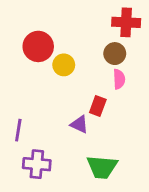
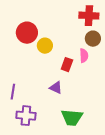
brown circle: (115, 54) -> (93, 39), moved
red rectangle: (98, 106) -> (67, 65), moved

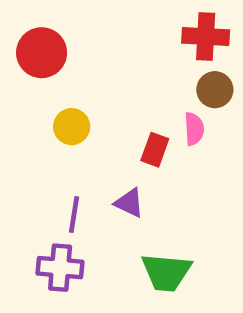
red circle: (27, 33) -> (42, 53), moved
yellow circle: (45, 46) -> (72, 127), moved
purple line: (13, 92) -> (74, 214), moved

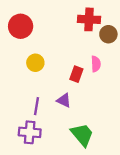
red cross: (206, 37) -> (89, 19), moved
brown circle: (215, 90) -> (108, 34), moved
green trapezoid: (166, 272) -> (82, 135), turned -135

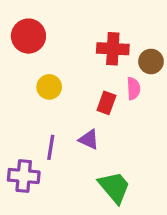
red cross: (89, 19) -> (113, 49), moved
brown circle: (108, 34) -> (151, 61), moved
purple cross: (30, 132) -> (24, 176), moved

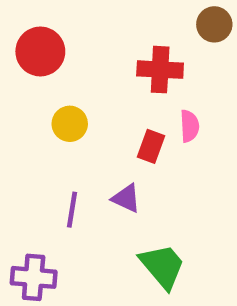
brown circle: (151, 61) -> (214, 24), moved
purple cross: (24, 176) -> (34, 277), moved

